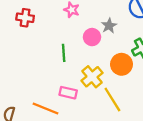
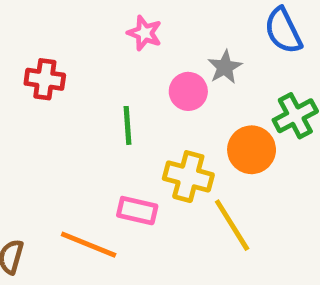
red cross: (25, 18) -> (45, 79), moved
yellow cross: (92, 77) -> (188, 177), turned -35

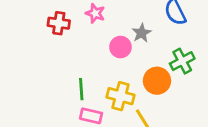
red cross: (45, 79) -> (59, 23), moved
green line: (128, 125) -> (81, 89), moved

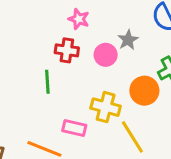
red cross: (59, 23) -> (67, 50), moved
green line: (81, 89) -> (47, 82), moved

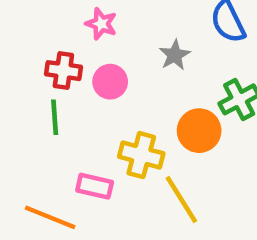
red cross: (67, 50) -> (63, 71), moved
pink circle: (106, 55) -> (110, 82), moved

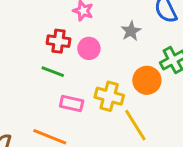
green line: (55, 117) -> (53, 72), turned -65
pink rectangle: (95, 186) -> (72, 103), moved

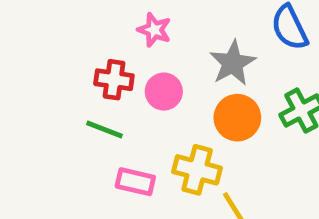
gray star: (131, 31) -> (233, 63), size x1.4
orange circle: (147, 80) -> (237, 118), moved

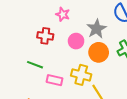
pink circle: (164, 92) -> (76, 41), moved
green line: (104, 129) -> (35, 65), moved

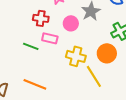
orange circle: (99, 52) -> (107, 53), moved
pink rectangle: (54, 80) -> (50, 38), moved

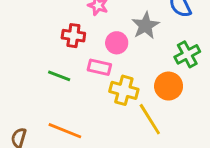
pink rectangle: (50, 38) -> (99, 67), moved

